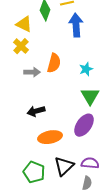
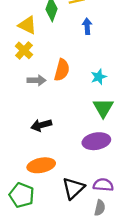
blue arrow: (76, 25) -> (87, 26), size x0.6
purple ellipse: (84, 125) -> (96, 141), turned 45
orange ellipse: (50, 137) -> (41, 165), moved
green pentagon: (34, 172) -> (22, 195), moved

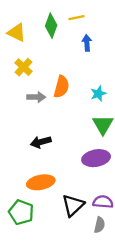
yellow triangle: (27, 25) -> (17, 33), moved

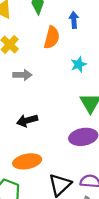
orange semicircle: (61, 87) -> (52, 38), moved
cyan star: (98, 94) -> (79, 64), moved

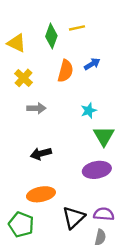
blue arrow: (74, 20) -> (92, 64), moved, turned 63
cyan star: (79, 64) -> (89, 111), moved

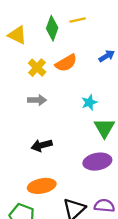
blue arrow: (92, 64) -> (107, 56), moved
orange semicircle: (65, 71) -> (66, 63), turned 45
yellow cross: (24, 78) -> (37, 68), moved

